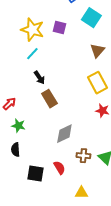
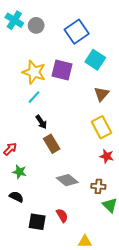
purple square: (59, 28) -> (62, 70), size x1.5
gray diamond: (64, 134) -> (67, 180), turned 65
black semicircle: (15, 150) -> (16, 197), turned 120
brown cross: (83, 156) -> (98, 186), moved

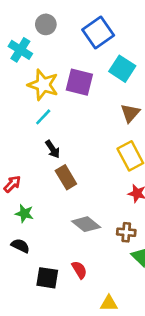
cyan cross: (14, 20) -> (20, 50), moved

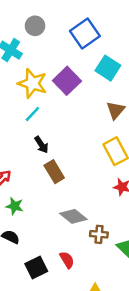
purple square: (79, 82) -> (67, 81), turned 32
brown cross: (126, 232) -> (99, 234), moved
black square: (47, 278) -> (36, 268), turned -35

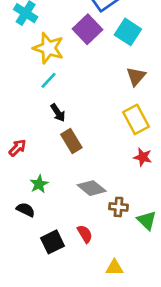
purple square: (67, 81) -> (88, 29), moved
green star: (15, 206) -> (39, 184), moved, turned 30

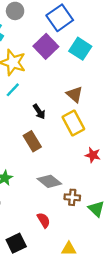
brown triangle: (136, 76) -> (75, 94), moved, turned -30
black arrow: (58, 113) -> (39, 112), moved
yellow rectangle: (136, 119) -> (73, 123), moved
black square: (53, 242) -> (16, 243), moved

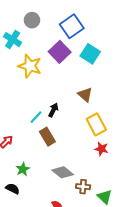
cyan line: (13, 90) -> (36, 117), moved
black arrow: (39, 112) -> (53, 110), turned -120
yellow rectangle: (73, 123) -> (96, 124), moved

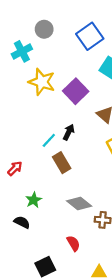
cyan cross: (13, 40) -> (22, 51), turned 30
purple square: (60, 52) -> (76, 91), moved

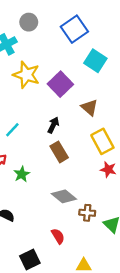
cyan line: (49, 140) -> (12, 130), moved
brown rectangle: (62, 163) -> (59, 152), moved
green star: (34, 200) -> (22, 174), moved

